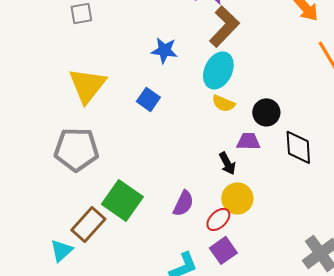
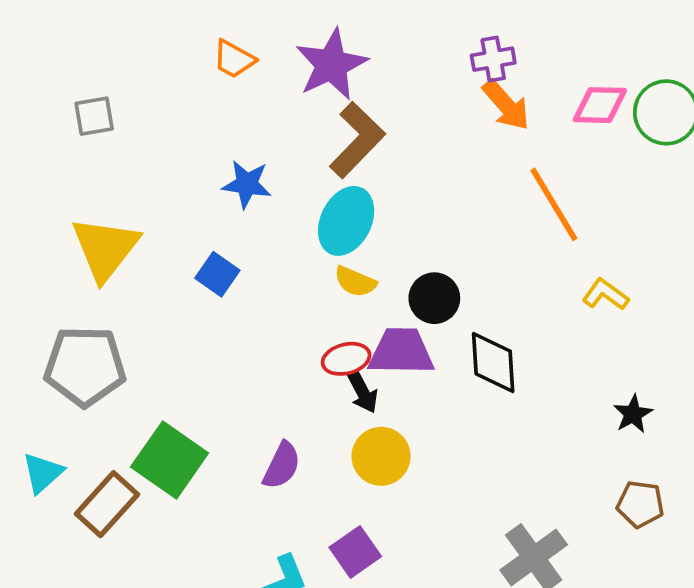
purple trapezoid: (248, 141) -> (401, 351), size x1.5
red ellipse: (218, 219) -> (346, 359), moved, turned 30
cyan triangle: (61, 250) -> (43, 473), moved

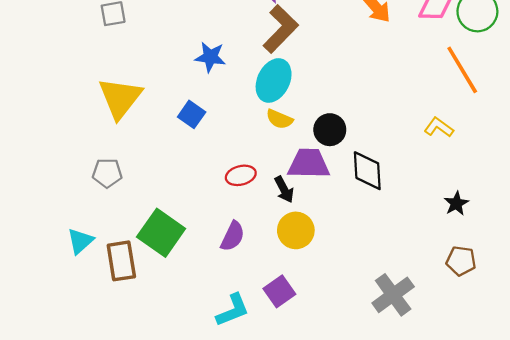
orange line: (554, 204) -> (462, 70), moved
red ellipse: (346, 359) -> (241, 175), moved
gray pentagon: (85, 366) -> (107, 173), size x0.6
brown rectangle: (107, 504) -> (121, 261), turned -51

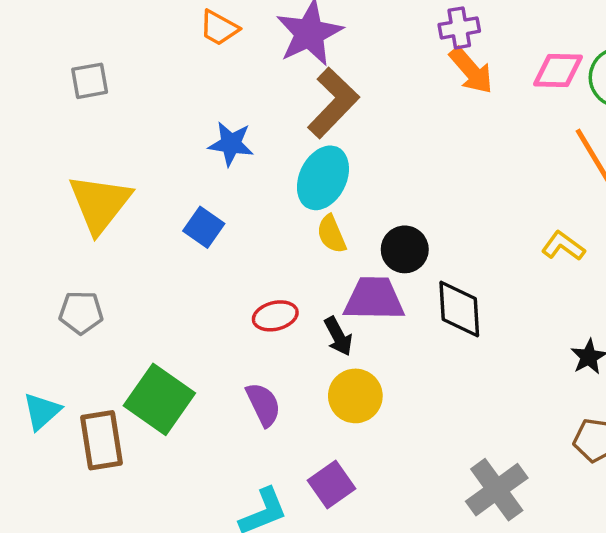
yellow semicircle: (279, 119) -> (331, 234), turned 44
purple semicircle: (233, 236) -> (263, 404), turned -52

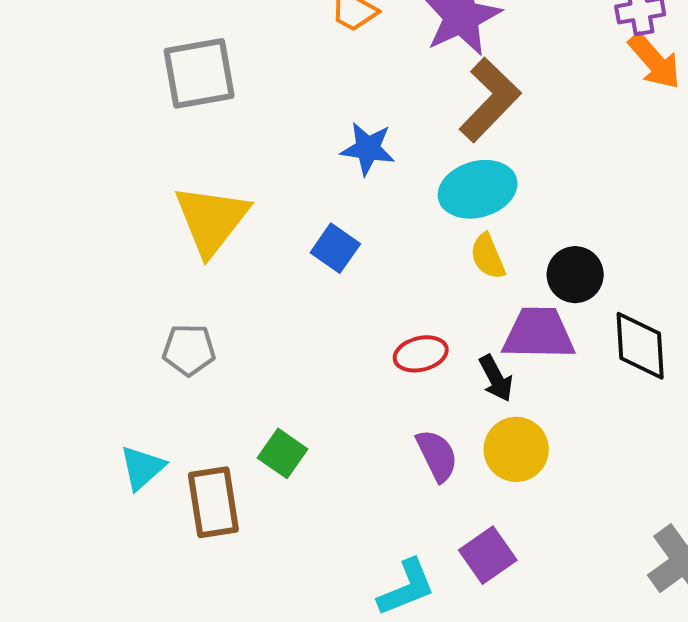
gray square: (90, 81) -> (199, 73), size x1.6
cyan ellipse: (323, 178) -> (478, 189), turned 48
green square: (159, 399) -> (282, 453), size x0.6
purple semicircle: (263, 404) -> (437, 455), moved

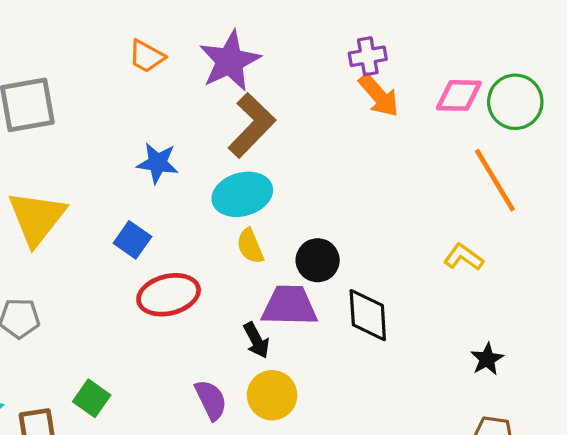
red ellipse: (421, 354) -> (169, 295), moved, size x1.5

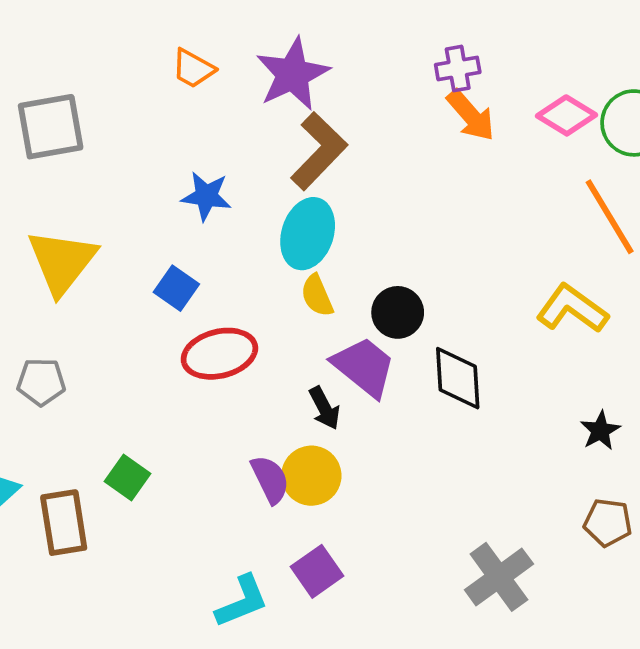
pink diamond: (459, 95) -> (567, 115), turned 30
cyan ellipse: (242, 194) -> (308, 234), turned -56
yellow L-shape: (463, 257) -> (572, 309), size x1.5
purple trapezoid: (289, 306) -> (364, 367), turned 38
yellow circle: (272, 395) -> (311, 476), moved

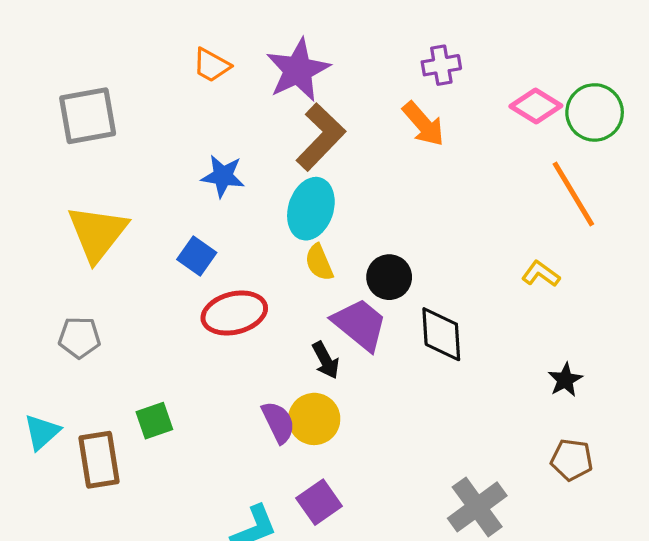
orange arrow: (471, 115) -> (423, 124), moved
yellow L-shape: (572, 309) -> (541, 274), size x0.6
green square: (127, 478) -> (154, 421), turned 36

